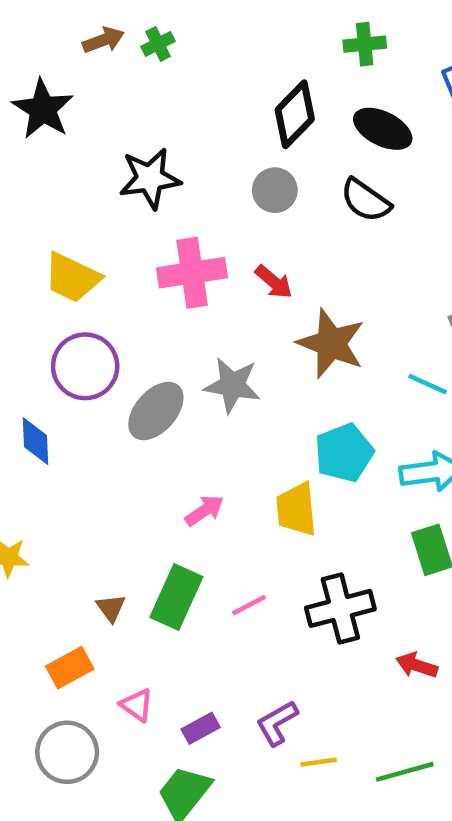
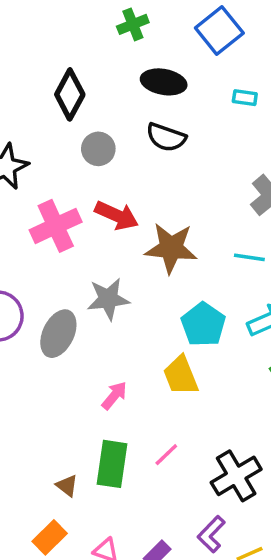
black diamond: (295, 114) -> (70, 94), moved
red arrow: (274, 282) -> (117, 215), size x1.4
black cross: (340, 608) -> (236, 476), moved

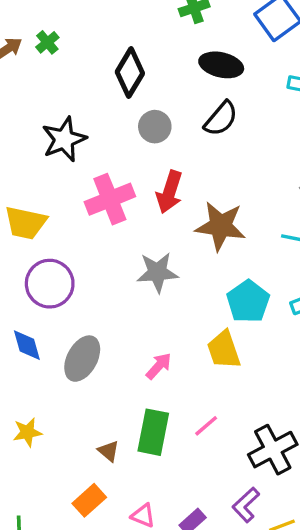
black semicircle: (166, 137) -> (221, 119), turned -72
red arrow: (117, 215) -> (169, 192), turned 81
gray ellipse: (58, 334) -> (82, 359), moved

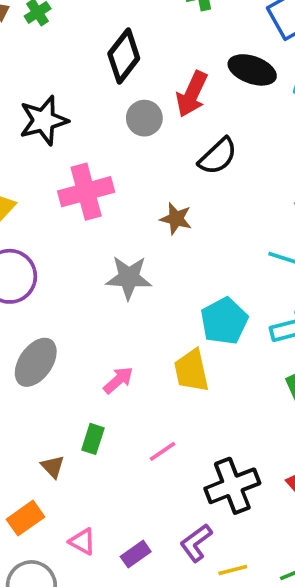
black ellipse: (221, 65) -> (252, 70), moved
black semicircle: (221, 119) -> (218, 156), moved
red arrow: (169, 192) -> (192, 94), moved
brown star: (221, 226) -> (176, 219), moved, size x0.6
green rectangle: (153, 432) -> (93, 439), moved, size x0.6

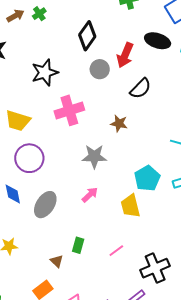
pink arrow: (118, 380) -> (90, 195), moved

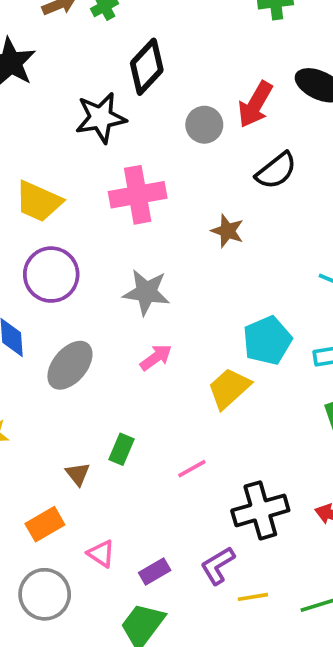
black diamond: (87, 36) -> (147, 67), moved
gray star: (94, 156) -> (146, 292), moved
yellow trapezoid: (130, 206) -> (229, 388), turned 55

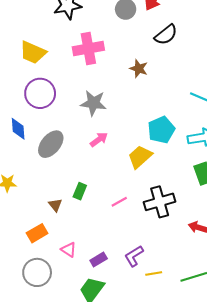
black cross: (260, 510) -> (160, 202), moved

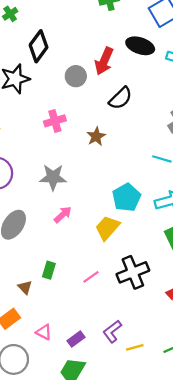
pink cross: (88, 49) -> (55, 121), moved, size x0.7
brown star: (139, 69) -> (96, 136), turned 30

